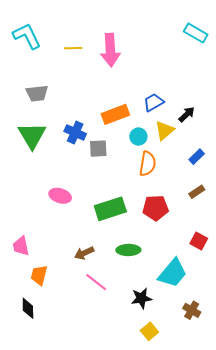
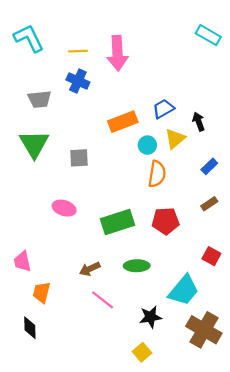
black arrow: (187, 114) -> (199, 122), turned -66
blue cross: (75, 132) -> (78, 81), moved
gray square: (98, 149) -> (79, 158), moved
brown cross: (192, 310) -> (204, 330), size x1.8
yellow square: (149, 331) -> (142, 352), moved

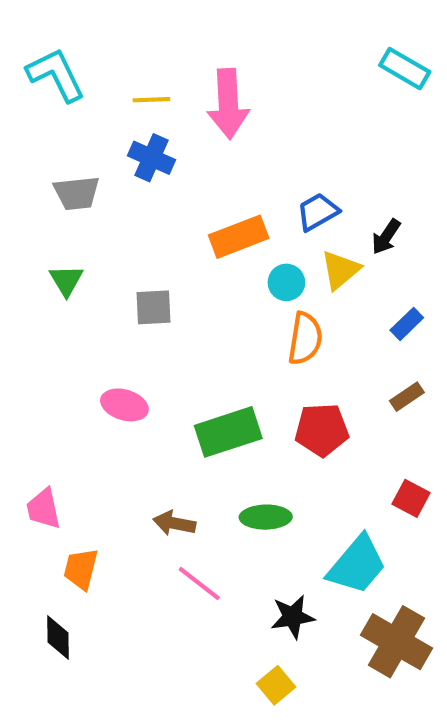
black arrow: (199, 122) -> (386, 237), turned -126
green triangle: (34, 144) -> (66, 280), size x0.6
brown arrow: (90, 269) -> (174, 523), turned 36

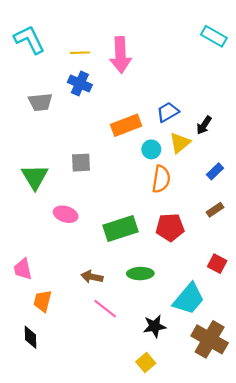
green triangle: (66, 280) -> (35, 177), moved, size x1.5

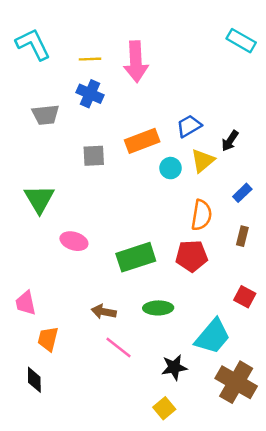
gray square: (81, 163) -> (94, 156), moved
orange semicircle: (161, 179) -> (201, 215), moved
brown rectangle: (215, 210) -> (242, 236), turned -42

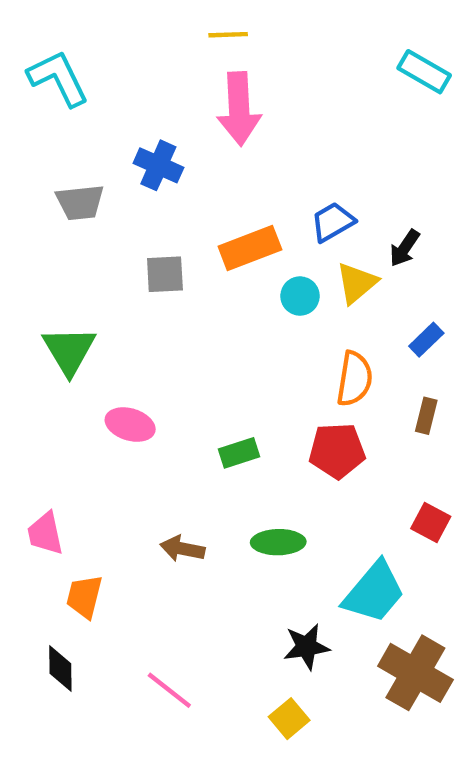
yellow line: (90, 59) -> (228, 35), moved
green rectangle: (136, 257) -> (239, 453), size x0.6
pink line: (119, 348) -> (169, 690), moved

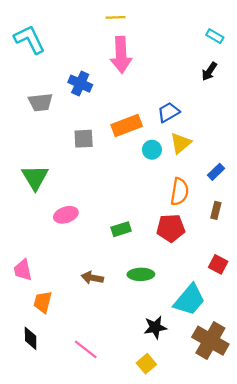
cyan rectangle: (424, 72) -> (215, 36), size x0.7
black arrow: (405, 248) -> (209, 71), moved
pink ellipse: (130, 425) -> (66, 215), turned -35

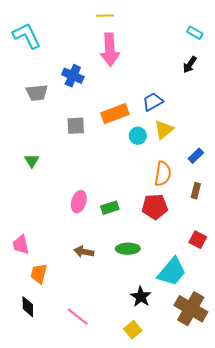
green triangle: (35, 177) -> (32, 161), size x0.6
pink ellipse: (66, 215) -> (79, 202), moved, turned -55
black star: (155, 327) -> (141, 297), turned -30

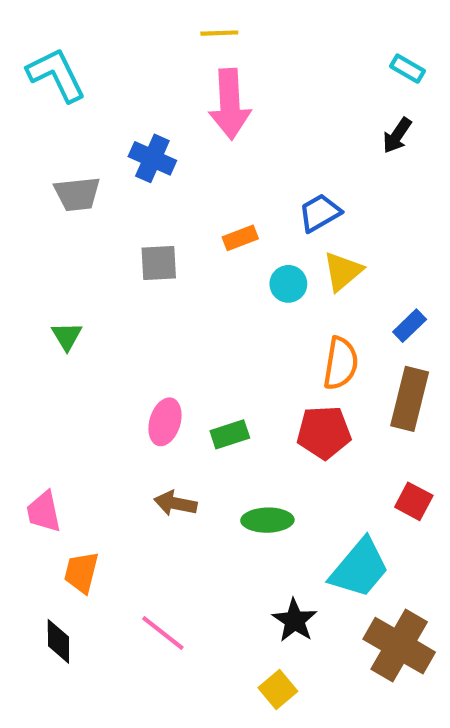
orange rectangle: (115, 114) -> (240, 238), size x0.6
brown rectangle: (196, 191) -> (410, 399), size x1.8
brown arrow: (84, 252) -> (175, 503), moved
pink line: (78, 317) -> (163, 633), moved

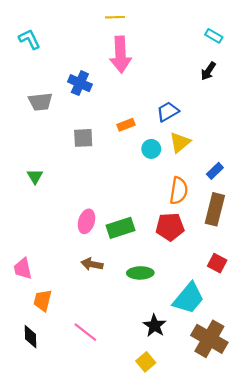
cyan L-shape: (56, 75) -> (29, 39), size x0.7
green rectangle: (230, 434) -> (121, 228), size x1.4

